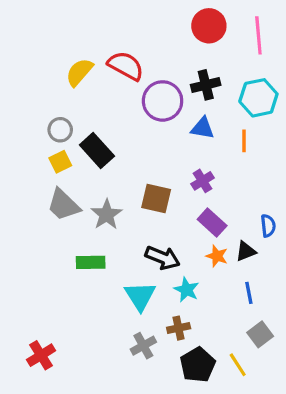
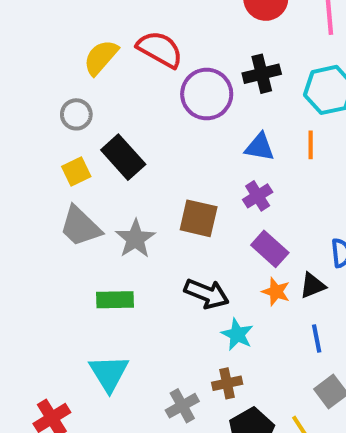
blue triangle: (203, 128) -> (260, 147), moved
gray circle: (60, 130) -> (76, 114), moved
cyan triangle: (140, 296) -> (109, 373), moved

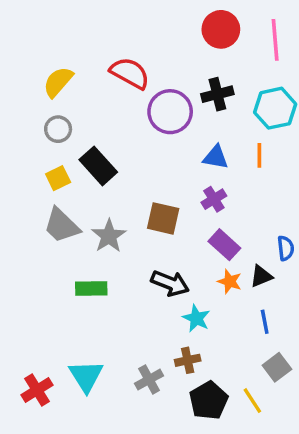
yellow semicircle: (101, 57) -> (58, 82), moved
cyan triangle: (109, 373) -> (86, 376), moved

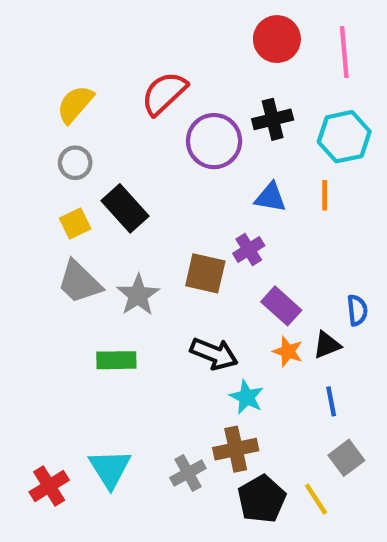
red semicircle: (130, 73) -> (164, 93), turned -72
purple cross: (214, 199) -> (249, 250), moved
brown cross: (188, 360) -> (236, 449), size x1.4

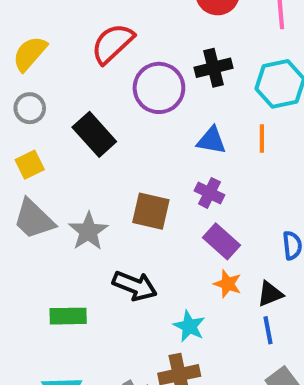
black rectangle: (125, 208) -> (94, 134), moved
purple cross: (249, 250) -> (209, 193), moved, turned -32
black triangle: (327, 345) -> (270, 294), moved
black arrow: (214, 354) -> (135, 286), moved
green rectangle: (116, 360) -> (68, 316), moved

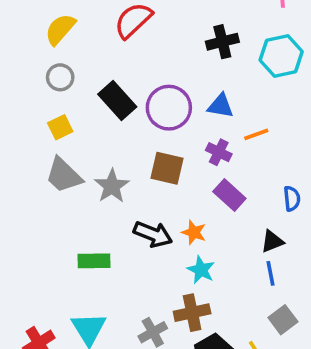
purple circle: (159, 88) -> (169, 108), moved
orange line: (262, 138) -> (256, 134), moved, turned 70
orange star: (228, 284) -> (194, 232), moved

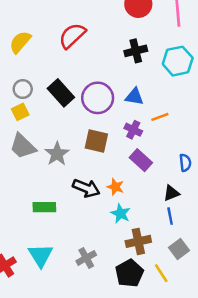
gray circle: (60, 77) -> (23, 89), moved
brown cross: (192, 313) -> (138, 241), moved

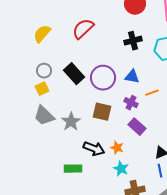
green rectangle: (44, 207) -> (73, 169), moved

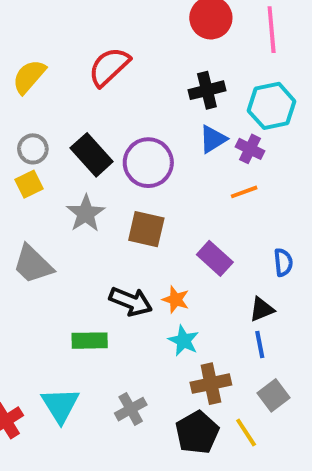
blue triangle: (132, 77) -> (213, 139), moved, turned -42
purple cross: (131, 103) -> (250, 149), moved
gray trapezoid: (44, 116) -> (33, 264), moved
gray star: (71, 122) -> (86, 213), moved

